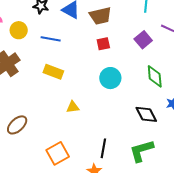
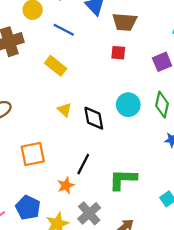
cyan circle: (110, 78) -> (128, 105), moved
yellow triangle: (73, 107) -> (64, 110), turned 32
black diamond: (146, 114) -> (94, 118), moved

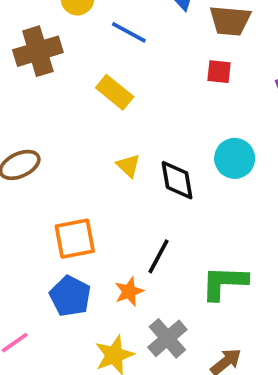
blue pentagon: (28, 208) -> (70, 296), moved

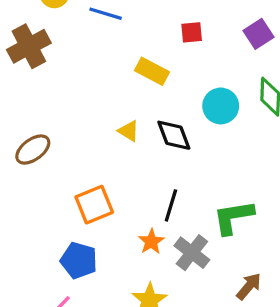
yellow rectangle: (115, 92) -> (152, 71), moved
blue pentagon: (70, 296) -> (79, 260), moved
gray cross: (167, 338) -> (192, 253), moved

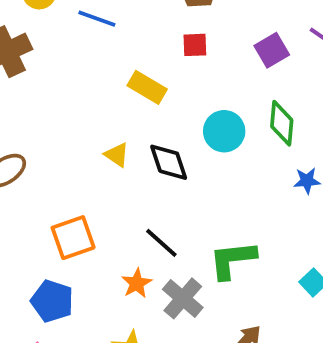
black line: (171, 205) -> (161, 243), turned -68

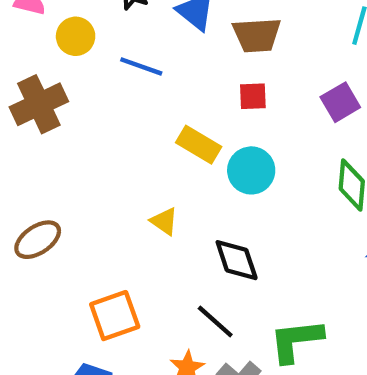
cyan circle: (224, 131) -> (251, 170), moved
black diamond: (169, 162) -> (237, 260), moved

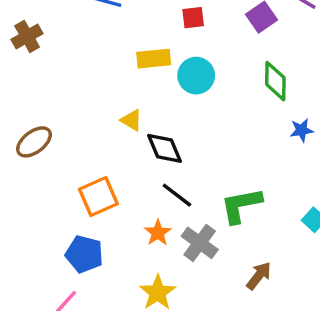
brown cross: (39, 104) -> (27, 36), size x0.7
yellow rectangle: (199, 145) -> (154, 59), turned -32
black diamond: (237, 260) -> (165, 148), moved

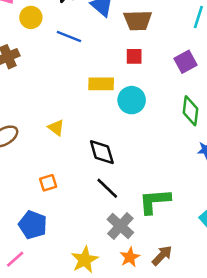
yellow triangle: (131, 120) -> (56, 128), moved
orange square: (98, 197) -> (48, 183), size x0.6
orange star: (158, 233) -> (130, 257), moved

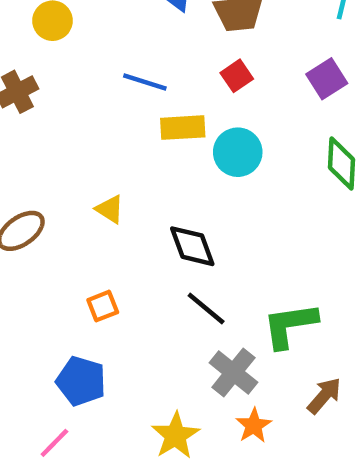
blue line: (69, 37) -> (145, 82), moved
red square: (134, 56) -> (237, 76), turned -30
brown arrow: (162, 255) -> (324, 396), moved

